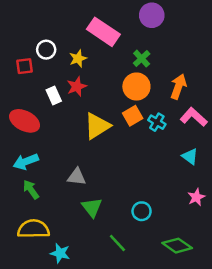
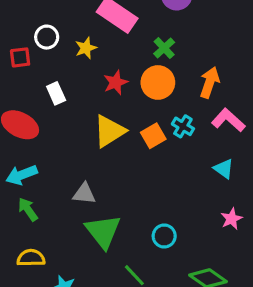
red star: (77, 87) -> (116, 82), moved
orange square: (133, 116) -> (153, 136), moved
green triangle: (92, 207) -> (103, 231), size x1.4
yellow semicircle: (33, 229) -> (31, 258), size x0.7

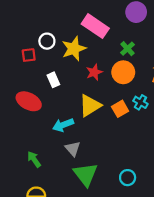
yellow star: (86, 48) -> (74, 49), size x1.6
cyan arrow: (22, 175) -> (63, 125), moved
gray triangle: (84, 194) -> (73, 149), turned 42

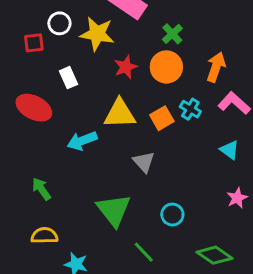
yellow star: (74, 49) -> (97, 34), turned 30
yellow triangle: (90, 106) -> (120, 114), turned 30
gray triangle: (73, 149) -> (144, 162), moved

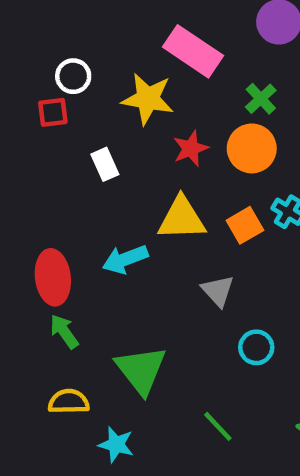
white circle: (59, 23) -> (73, 76), moved
red ellipse: (34, 108) -> (53, 277), moved, turned 56
green triangle: (114, 210) -> (141, 370), moved
cyan circle: (172, 215) -> (256, 347), moved

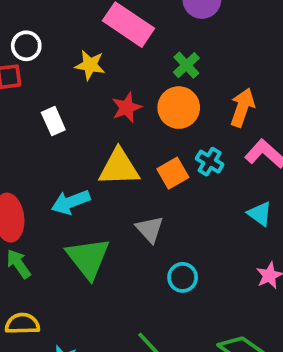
yellow star: (148, 99) -> (90, 65), size x0.7
green triangle: (141, 370) -> (88, 258), moved

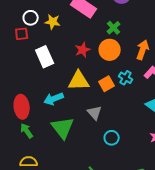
yellow star: (90, 65) -> (53, 22), moved
white rectangle: (53, 121) -> (45, 57), size x1.5

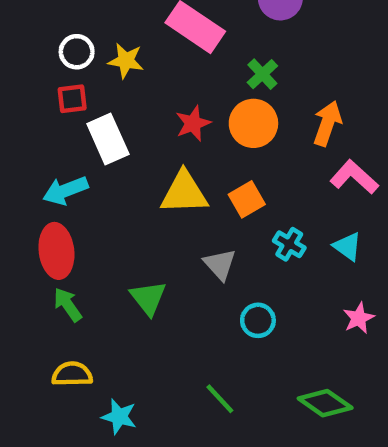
red square: (22, 34) -> (72, 99), moved
cyan cross: (126, 78) -> (289, 244), moved
cyan arrow: (54, 99) -> (65, 191), moved
green triangle: (63, 128) -> (148, 298), size x0.7

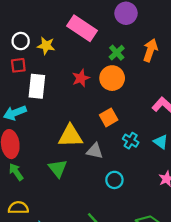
orange arrow: (327, 123) -> (150, 50), moved
white rectangle: (108, 139) -> (37, 86), turned 30
yellow triangle: (184, 193) -> (70, 136), moved
gray triangle: (220, 264) -> (95, 151), turned -36

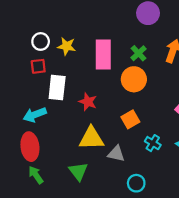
pink rectangle: (82, 28) -> (103, 54), moved, turned 56
red star: (81, 78) -> (88, 102), moved, turned -30

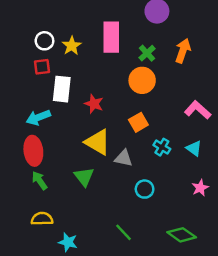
yellow star: (67, 46) -> (72, 46), turned 30
pink rectangle: (103, 54) -> (111, 37), moved
yellow triangle: (91, 138) -> (98, 142), turned 32

